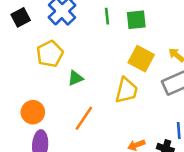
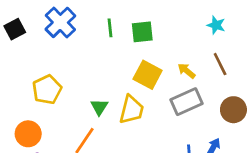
yellow pentagon: (50, 54) -> (47, 90), moved
green triangle: (75, 78) -> (99, 107), moved, turned -35

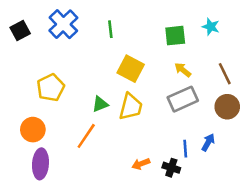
green square: (142, 32) -> (175, 36), moved
brown line: (220, 64) -> (225, 74), moved
yellow square: (148, 75) -> (131, 69), moved
green triangle: (99, 107) -> (100, 104), turned 36

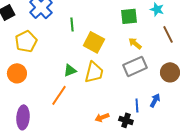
green line: (110, 29) -> (72, 24), moved
brown line: (225, 74) -> (168, 34), moved
yellow pentagon: (51, 88) -> (26, 41), moved
orange circle: (33, 130) -> (17, 73), moved

